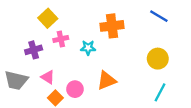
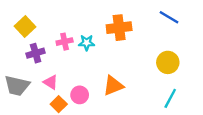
yellow square: (48, 18) -> (25, 26), moved
cyan star: (88, 48) -> (87, 43), moved

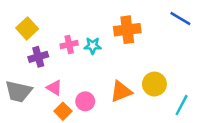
yellow circle: (168, 62) -> (154, 84), moved

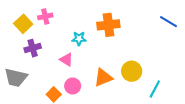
blue line: (180, 19) -> (168, 22), moved
pink cross: (69, 44) -> (45, 16), moved
pink triangle: (54, 88) -> (66, 60), moved

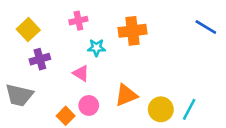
pink cross: (45, 16) -> (78, 21), moved
yellow circle: (132, 71) -> (161, 109), moved

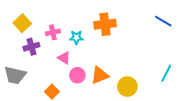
pink cross: (78, 21) -> (53, 32), moved
pink circle: (89, 105) -> (77, 75), moved
cyan line: (189, 109) -> (166, 73), moved

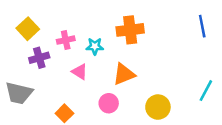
blue line: (163, 21) -> (202, 26), turned 48
pink circle: (77, 75) -> (109, 103), moved
orange triangle: (100, 75) -> (124, 74), moved

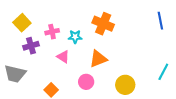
orange cross: (130, 30) -> (103, 24), turned 30

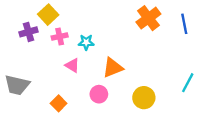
yellow square: (22, 23) -> (48, 15), moved
orange cross: (103, 24) -> (148, 18), moved, turned 30
purple cross: (31, 46) -> (29, 32), moved

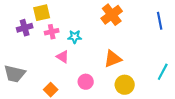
yellow square: (48, 15) -> (42, 13), turned 30
orange cross: (148, 18) -> (112, 15), moved
orange triangle: (113, 68) -> (113, 59), moved

